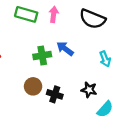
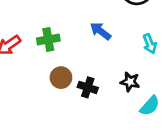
green cross: (42, 56) -> (48, 40), moved

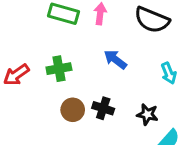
black cross: (88, 87) -> (103, 108), moved

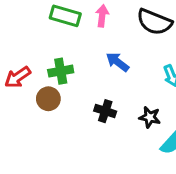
brown circle: (73, 110) -> (48, 99), moved

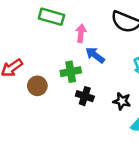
pink arrow: (102, 16) -> (81, 33), moved
green cross: (61, 71) -> (71, 72), moved

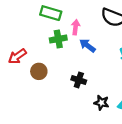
green cross: (71, 72) -> (58, 39), moved
black star: (122, 101) -> (101, 103), moved

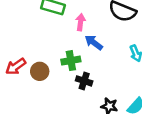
green cross: (58, 39) -> (71, 61), moved
red arrow: (17, 56) -> (16, 67), moved

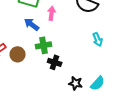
blue arrow: (94, 43) -> (32, 24), moved

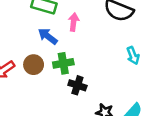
brown circle: (18, 54) -> (34, 65), moved

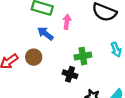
green cross: (63, 63) -> (83, 56), moved

